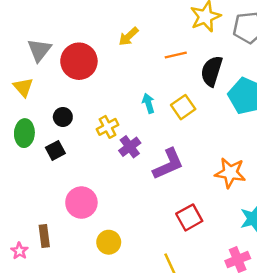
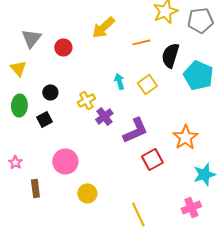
yellow arrow: (129, 36) -> (103, 27), size x1.4
red circle: (79, 61) -> (63, 47), size x0.6
orange star: (230, 173) -> (185, 137), turned 30
red square: (189, 217) -> (152, 159), moved
pink star: (19, 251) -> (15, 162), moved

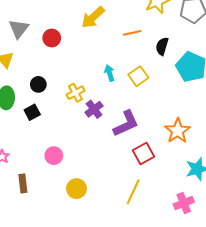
black semicircle: (170, 55) -> (162, 46), size x0.7
pink circle: (65, 161) -> (54, 156), size x0.7
yellow line: (138, 214) -> (133, 192), moved, turned 50

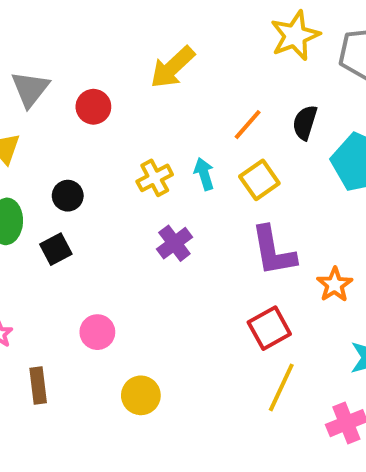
orange line: (132, 33) -> (248, 125), moved, turned -36
yellow cross: (75, 93) -> (155, 178), moved
purple L-shape: (126, 124) -> (273, 251), moved, turned 104
orange star: (178, 131) -> (335, 285), size x0.7
yellow line: (133, 192) -> (281, 387), moved

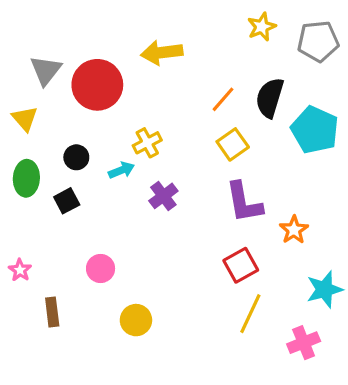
yellow star: (295, 36) -> (262, 27), size x0.7
yellow arrow: (172, 67) -> (162, 53), turned 36
red circle: (93, 107) -> (97, 85), size x1.8
black semicircle: (305, 123) -> (270, 98), size x1.4
cyan arrow: (204, 174) -> (121, 170), moved, turned 85

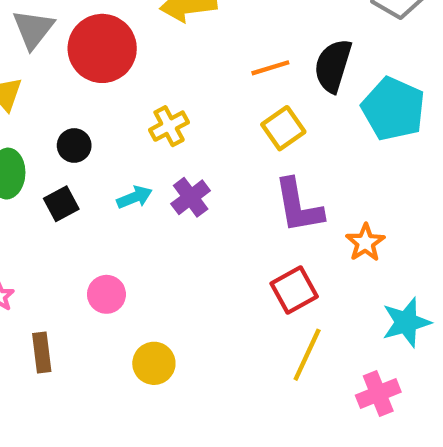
orange line: (223, 99) -> (270, 68), turned 32
cyan arrow: (121, 170) -> (135, 197), moved

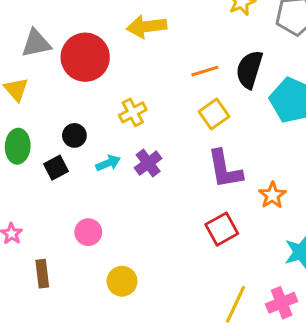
gray triangle: (33, 29) -> (36, 43), turned 40
black circle: (74, 145) -> (74, 135), moved
yellow line: (307, 355) -> (236, 304), moved

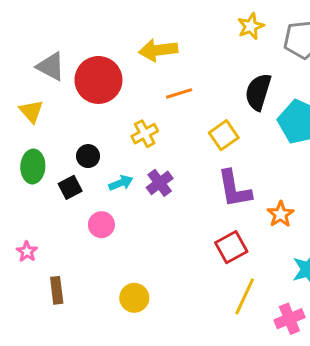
gray triangle: (36, 43) -> (51, 67), turned 40
orange line: (205, 71) -> (179, 93), moved
pink circle: (88, 232) -> (101, 225), moved
yellow line: (236, 304) -> (245, 296), moved

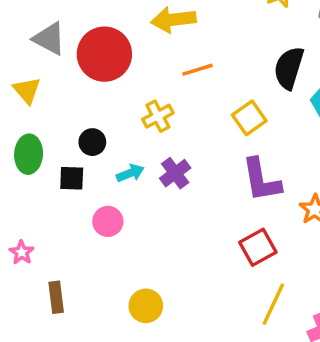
black square: (70, 187) -> (72, 178), turned 30

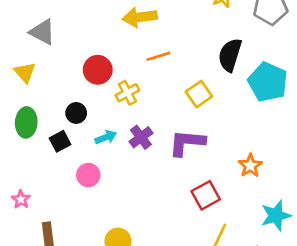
red circle: (104, 54) -> (98, 70), moved, size x0.7
black square: (72, 178) -> (60, 141), turned -30
purple L-shape: (261, 180) -> (187, 143), moved, turned 105

